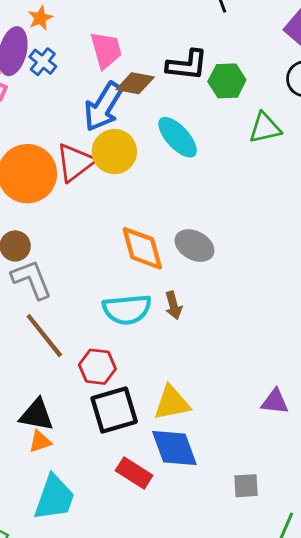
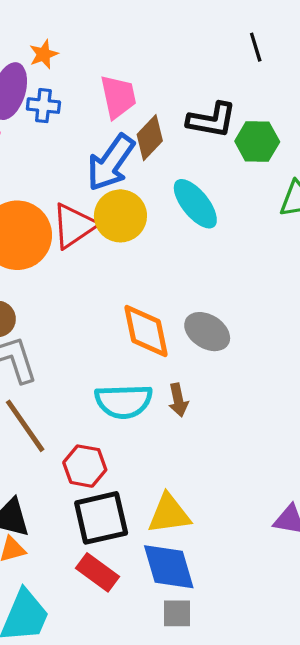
blue cross: (43, 62) -> (43, 106), turned -36
brown diamond: (135, 83) -> (150, 138), turned -60
red rectangle: (134, 473) -> (97, 572), moved
gray square: (246, 486) -> (177, 613), moved

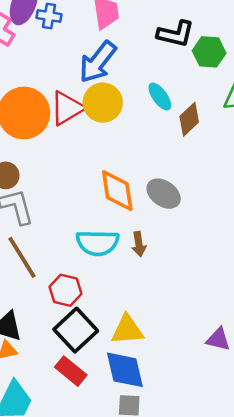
brown diamond: (150, 138) -> (189, 119), moved
cyan ellipse: (195, 204) -> (160, 96), size x0.7
black square: (101, 518) -> (76, 330), turned -33

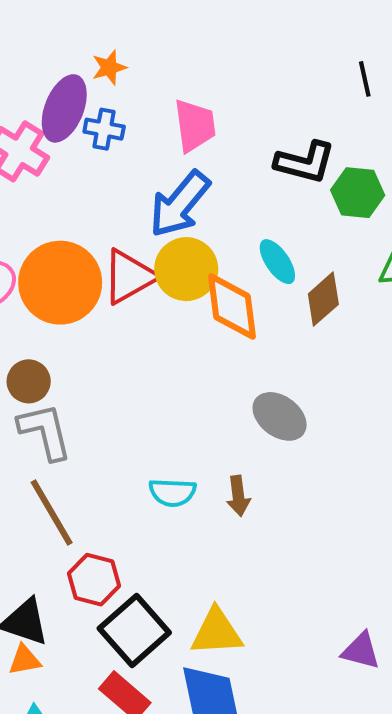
orange diamond: (117, 191) -> (232, 307), moved
cyan semicircle: (97, 243) -> (172, 492), size x0.7
red hexagon: (66, 290) -> (94, 580), moved

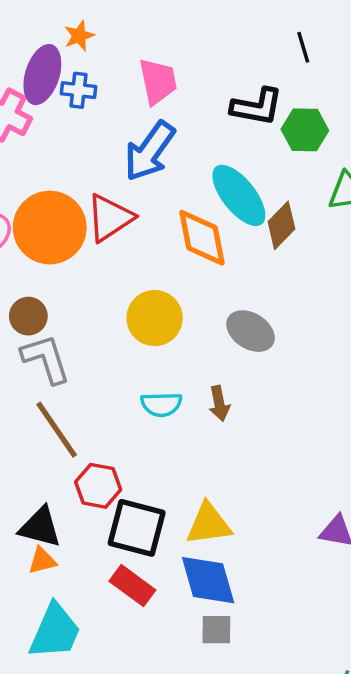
black line: (365, 79) -> (303, 47), moved
cyan ellipse: (277, 262) -> (239, 195), size x1.6
yellow circle: (186, 269) -> (155, 318), moved
black square: (134, 631) -> (137, 528), turned -30

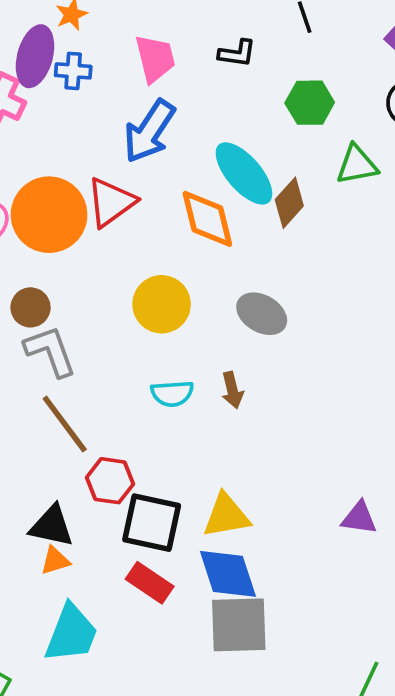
black L-shape: (257, 107) -> (237, 53), moved, size x0.7
gray square: (216, 630) -> (239, 625), size x1.8

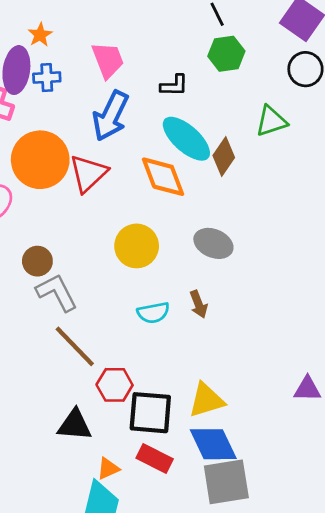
black L-shape: (237, 53) -> (174, 85), moved
green hexagon: (310, 103) -> (226, 54), moved
orange circle: (49, 215) -> (40, 160), moved
orange triangle: (55, 561) -> (108, 468), moved

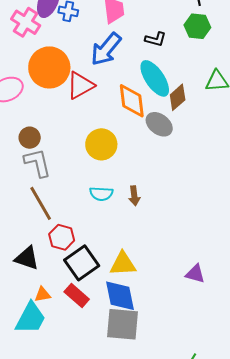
gray ellipse: (213, 243) -> (159, 124), moved
black square: (150, 413) -> (82, 263), turned 36

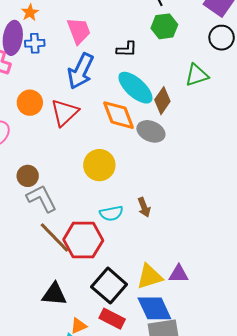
orange circle: (49, 67) -> (30, 103), size x0.6
red hexagon: (62, 237) -> (83, 240), moved, size x1.5
purple triangle: (195, 274) -> (179, 274), moved

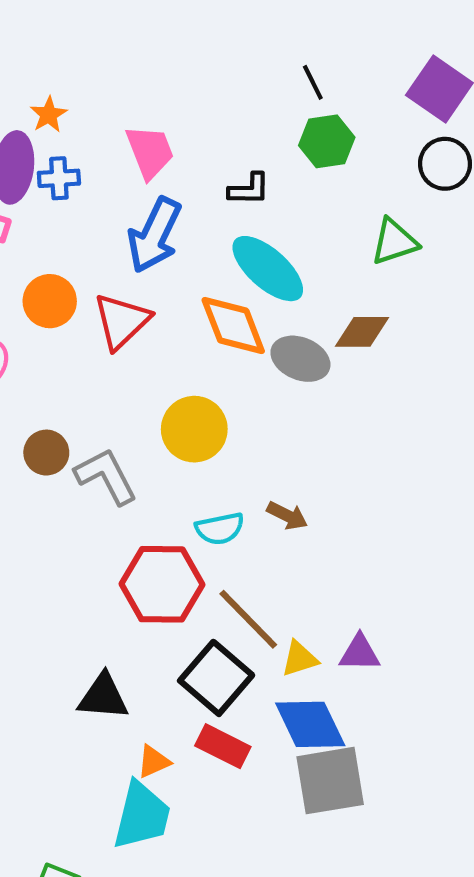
brown diamond: (162, 101) -> (362, 332), moved, turned 56
gray L-shape: (42, 199) -> (106, 476), moved
brown arrow: (144, 207) -> (287, 516), turned -42
brown line: (55, 237) -> (248, 619), moved
yellow triangle: (150, 277) -> (300, 659), size x0.7

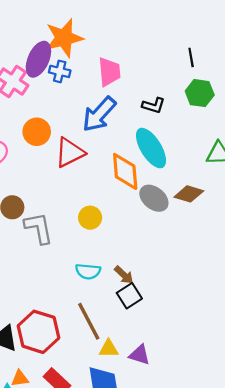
black line: (313, 82) -> (191, 57), moved
orange star: (49, 115) -> (64, 38), size x2.0
yellow circle: (194, 429) -> (90, 218), size x0.7
red hexagon: (162, 584) -> (38, 332), moved
black square: (216, 678) -> (129, 296), moved, size x0.7

